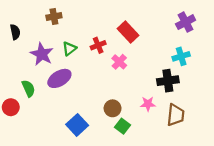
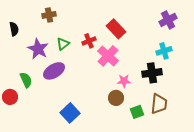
pink cross: (119, 62) -> (108, 56), size x1.5
pink star: (148, 104) -> (124, 81), moved
brown circle: (113, 108) -> (116, 98), moved
green square: (122, 126) -> (137, 112), moved, turned 32

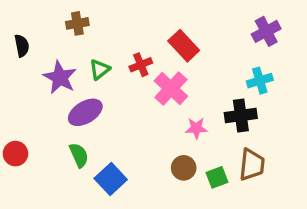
green semicircle: (26, 80) -> (79, 155), moved
brown circle: (116, 98) -> (184, 168), moved

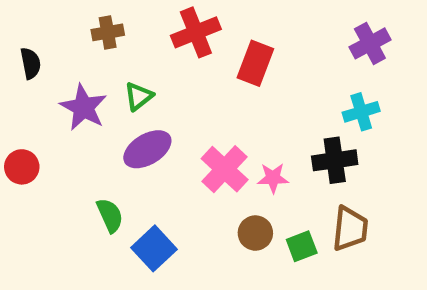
red rectangle: (184, 46) -> (255, 63), turned 64
red cross: (141, 65) -> (196, 32), moved, size x1.5
pink cross: (171, 89) -> (225, 169), moved
purple ellipse: (85, 112) -> (147, 149), moved
red circle: (15, 154) -> (22, 167), moved

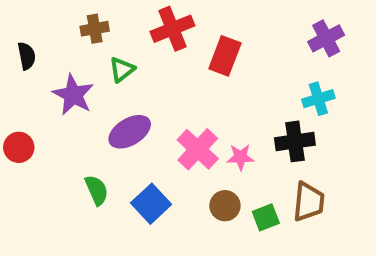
green triangle: (139, 96) -> (122, 70), moved
blue square: (154, 248) -> (151, 204), moved

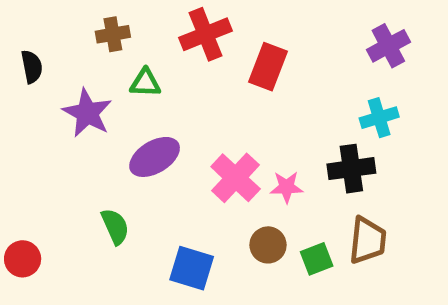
green triangle: (122, 70) -> (145, 83), turned 40
red circle: (19, 147) -> (23, 259), moved
blue square: (151, 204) -> (192, 268), moved, turned -30

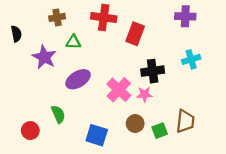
red cross: (205, 34) -> (104, 17), turned 30
purple cross: (388, 46) -> (185, 16), moved, turned 30
black cross: (351, 169) -> (153, 71), moved
red circle: (23, 259) -> (30, 131), moved

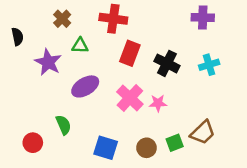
brown cross: (57, 17) -> (62, 19), turned -35
red rectangle: (135, 34) -> (130, 53), moved
black cross: (153, 71) -> (167, 63), moved, turned 35
brown trapezoid: (185, 121) -> (203, 132), turned 40
brown circle: (135, 124) -> (146, 148), moved

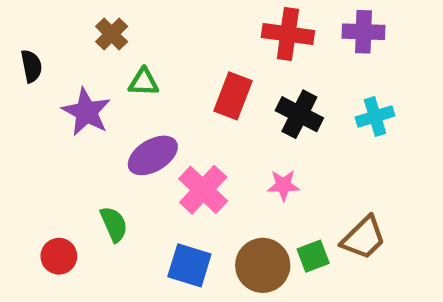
red cross: (113, 19) -> (288, 34), moved
pink cross: (130, 98) -> (203, 190), moved
brown circle: (146, 148) -> (263, 265), size x1.5

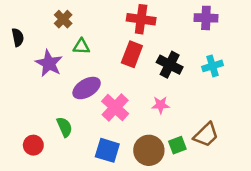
red cross: (288, 34) -> (141, 19), moved

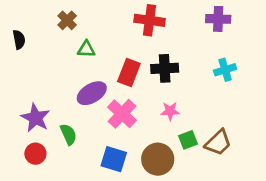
red rectangle: (132, 54) -> (129, 73), moved
purple star: (49, 63) -> (35, 118), moved
black cross: (170, 65) -> (165, 68), moved, turned -30
green square: (177, 145) -> (188, 140), moved

